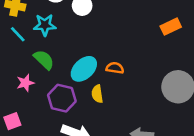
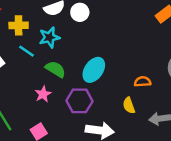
orange semicircle: (115, 68) -> (143, 82), moved
yellow semicircle: (97, 94) -> (129, 105), moved

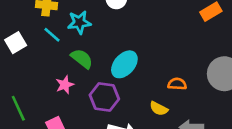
yellow semicircle: (129, 105) -> (159, 109), turned -49

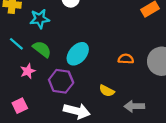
cyan line: (52, 35) -> (16, 44), moved
orange semicircle: (177, 84) -> (126, 59), moved

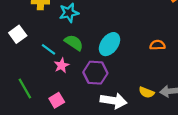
cyan line: (16, 44) -> (48, 49), moved
yellow semicircle: (107, 91) -> (146, 92), moved

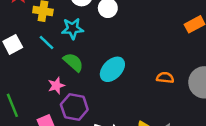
cyan line: (48, 49) -> (46, 42), moved
purple hexagon: (95, 73) -> (74, 107), moved

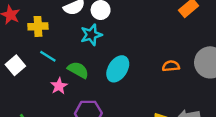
cyan star: (72, 29) -> (91, 35), moved
pink star: (56, 86) -> (59, 86), moved

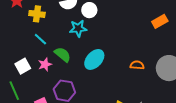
white square: (15, 65) -> (23, 66), moved

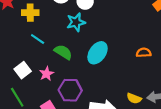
pink star: (45, 64) -> (47, 74), moved

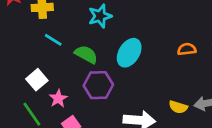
pink star: (47, 74) -> (58, 99), moved
purple hexagon: (70, 90) -> (98, 85), moved

